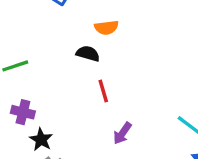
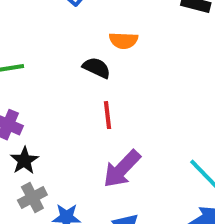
purple arrow: (122, 133) -> (122, 169), size x1.5

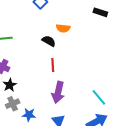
purple arrow: (122, 169) -> (58, 92), turned -35

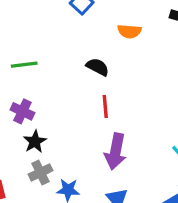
orange semicircle: (63, 28) -> (129, 31), moved

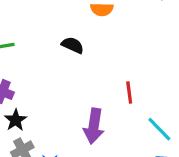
red line: (105, 106) -> (129, 92), moved

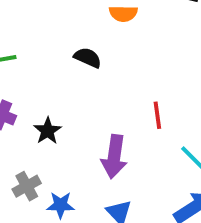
black star: (16, 120) -> (48, 131), moved

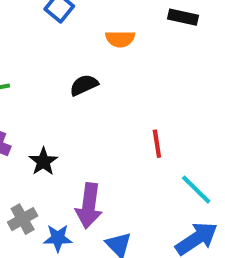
black semicircle: (88, 58) -> (84, 85), turned -48
purple arrow: (114, 157) -> (89, 206), moved

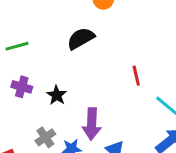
black semicircle: (84, 85) -> (81, 38), size x1.4

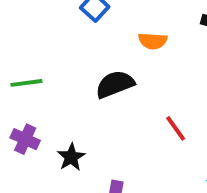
red line: (136, 76) -> (176, 128), moved, turned -30

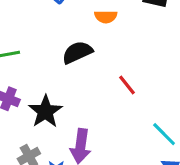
black star: (71, 157) -> (45, 111), size x1.5

